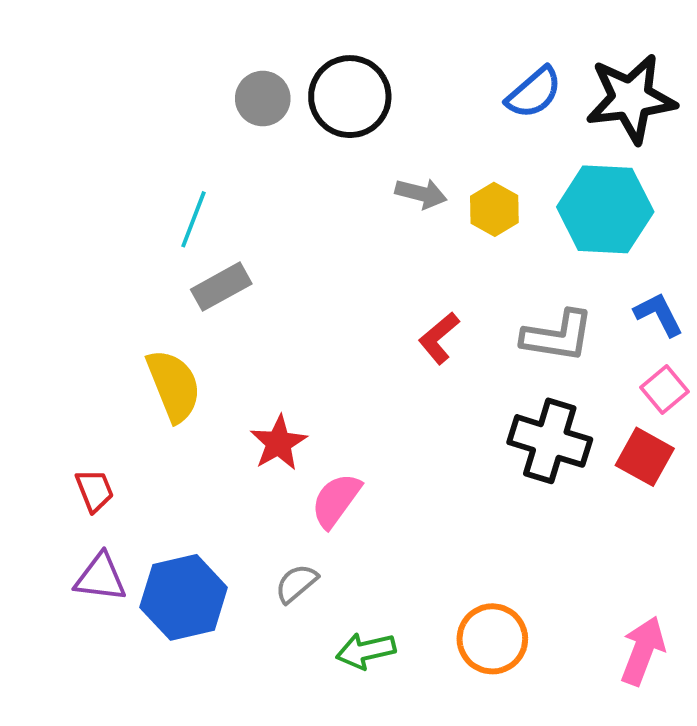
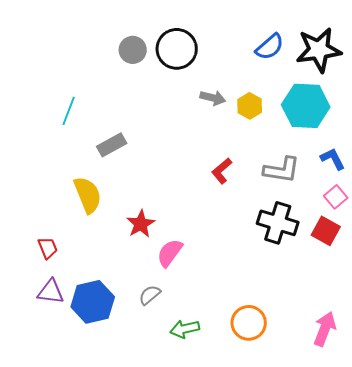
cyan line: (193, 219) -> (69, 111), moved

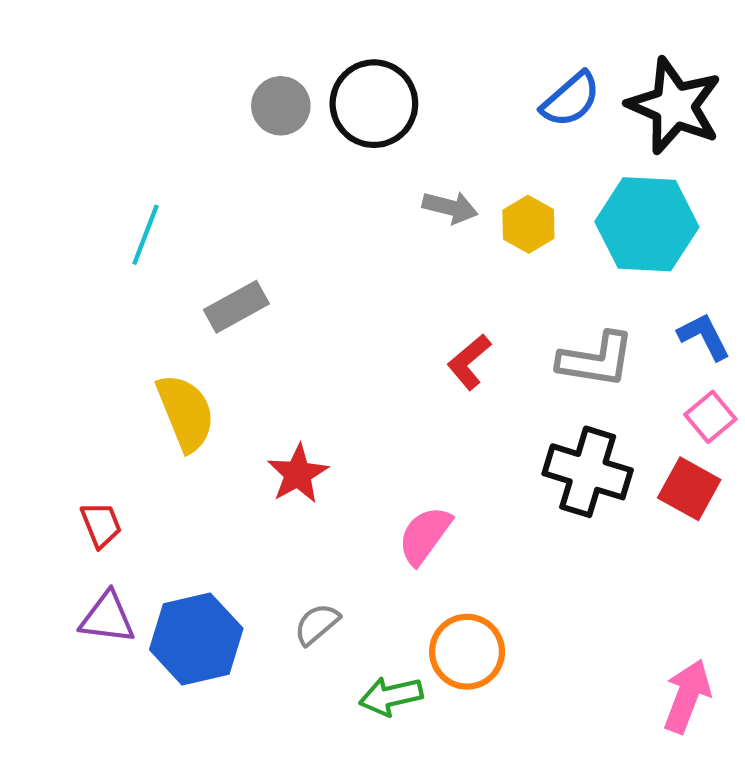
black star: (319, 50) -> (674, 106), turned 30
pink semicircle: (170, 253) -> (425, 535), moved
orange circle: (249, 323) -> (467, 652), moved

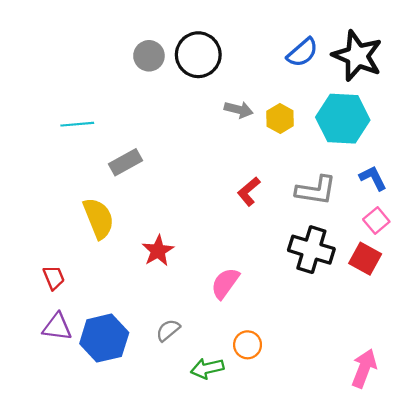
cyan line: (145, 235) -> (77, 124), turned 64
orange circle: (467, 652) -> (248, 345), size x0.7

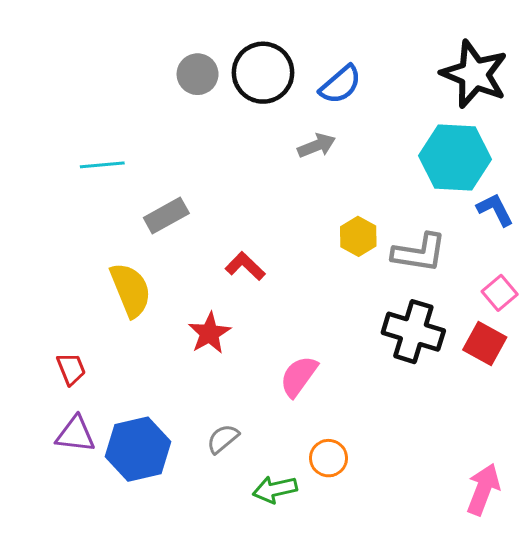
blue semicircle: (302, 52) -> (340, 85), moved
gray arrow: (239, 110) -> (317, 146), turned -36
yellow hexagon: (280, 119) -> (358, 236), moved
blue L-shape: (373, 178) -> (495, 210), moved
red L-shape: (249, 191) -> (245, 266), moved, turned 84

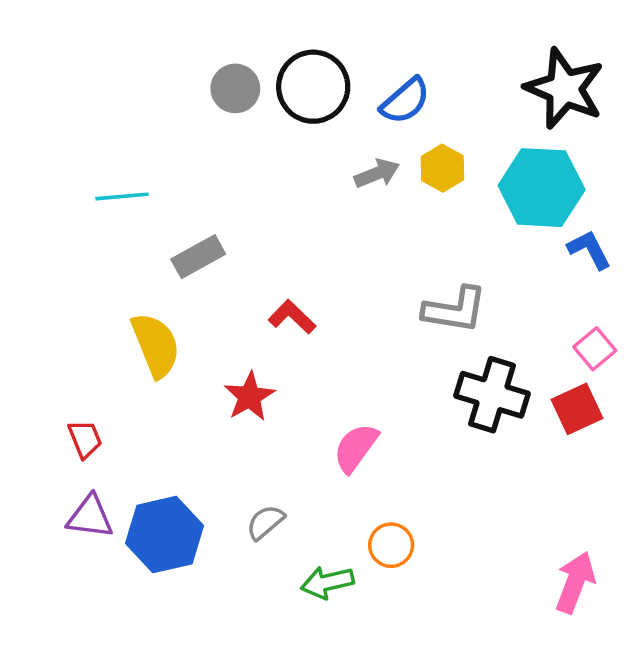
yellow hexagon: (358, 236) -> (442, 168), moved
gray L-shape: (419, 253) -> (455, 310), moved
red square: (485, 344) -> (577, 409), turned 36

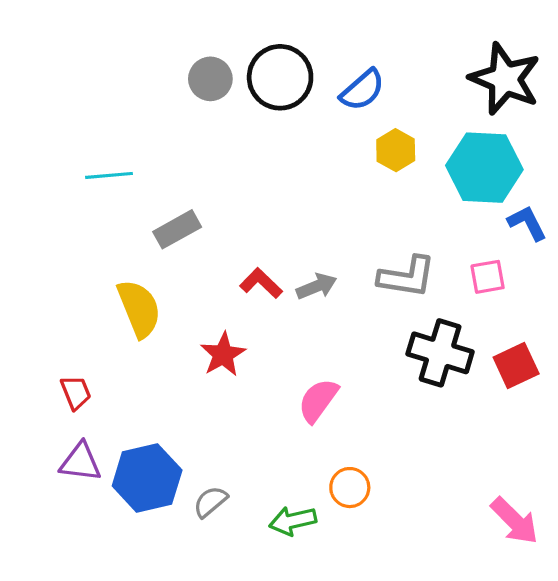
gray arrow: (377, 173) -> (317, 286), moved
pink square: (595, 349) -> (488, 277), moved, turned 30
gray semicircle: (265, 522) -> (210, 502), moved
pink arrow: (575, 582) -> (514, 521), turned 114

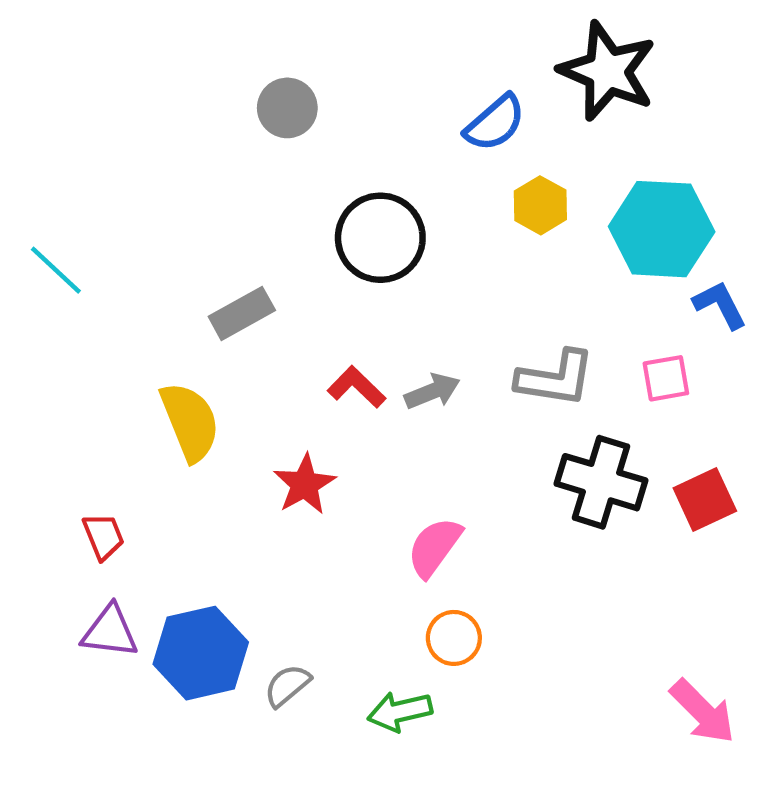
black circle: (280, 77) -> (380, 238), moved
black star: (505, 79) -> (607, 71), moved
cyan line: (109, 175) -> (56, 270), moved, turned 48
orange circle: (350, 488) -> (454, 638), moved

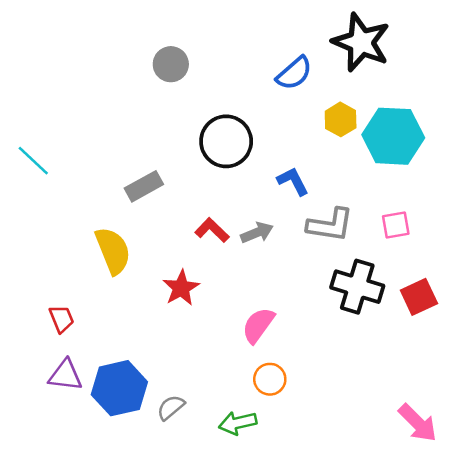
yellow hexagon: (540, 205) -> (341, 119), moved
blue L-shape: (720, 305) -> (293, 181), moved

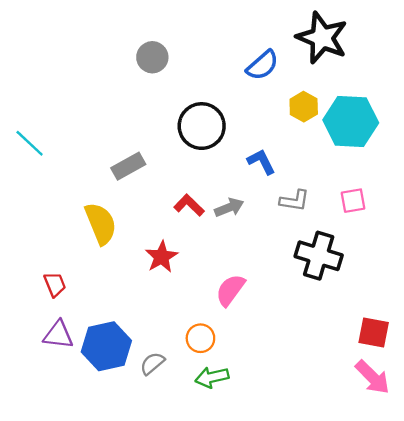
gray L-shape: (330, 225) -> (295, 201), size x0.7
red square: (419, 297) -> (374, 333), moved, turned 36
orange circle: (270, 379) -> (200, 338), moved

